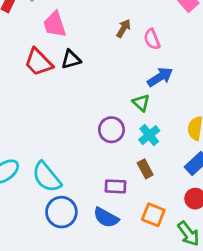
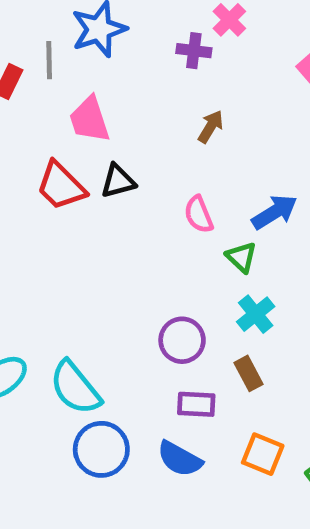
pink semicircle: (152, 39) -> (199, 214), moved
purple circle: (111, 130) -> (182, 340), moved

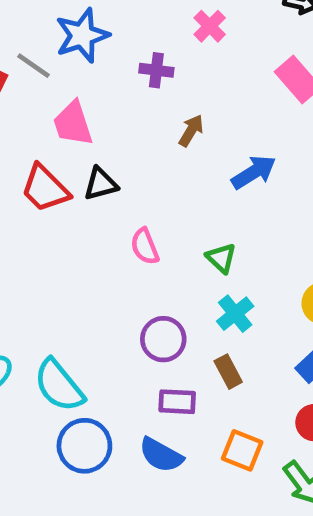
purple cross: (194, 51) -> (156, 70), moved
gray line: (49, 60) -> (33, 66), turned -54
blue arrow: (275, 212) -> (254, 172), moved
pink semicircle: (199, 214) -> (145, 246), moved

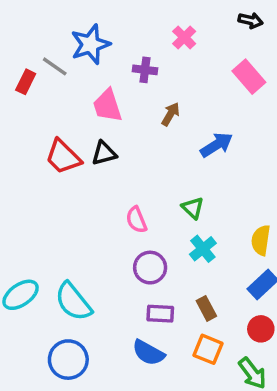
pink trapezoid: (73, 124) -> (107, 106), moved
pink semicircle: (145, 246) -> (136, 220), moved
brown rectangle: (228, 372) -> (206, 308), moved
blue circle: (84, 446) -> (68, 360), moved

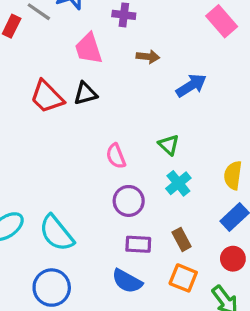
brown arrow: (171, 114) -> (148, 57), turned 65

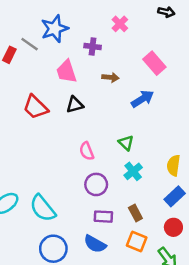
pink rectangle: (222, 21) -> (154, 63), moved
black triangle: (85, 93) -> (75, 105), moved
blue circle: (52, 288) -> (53, 249), moved

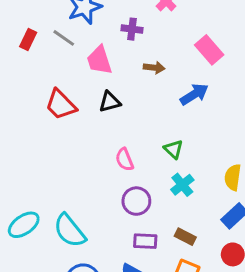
gray line: (30, 44) -> (64, 38), moved
brown rectangle: (135, 213) -> (185, 237), turned -35

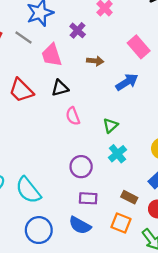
purple cross: (132, 29) -> (78, 30), turned 35
green triangle: (173, 149) -> (110, 126), turned 35
pink semicircle: (125, 160) -> (73, 116), moved
brown rectangle: (185, 237) -> (129, 197), moved

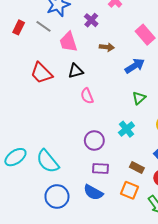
green triangle: (110, 126) -> (139, 98), moved

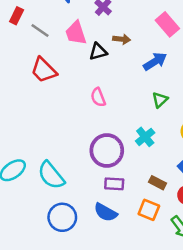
gray line: (43, 26) -> (40, 31), moved
black triangle: (76, 71) -> (98, 52), moved
purple circle: (94, 140) -> (107, 151), size x1.4

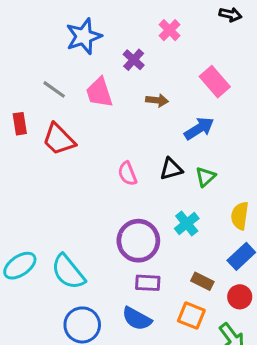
red rectangle: (17, 16) -> (20, 124), moved, turned -35
black triangle: (98, 52) -> (171, 169), moved

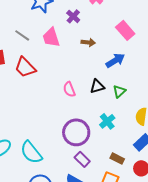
purple rectangle: (148, 283) -> (82, 159), turned 42

